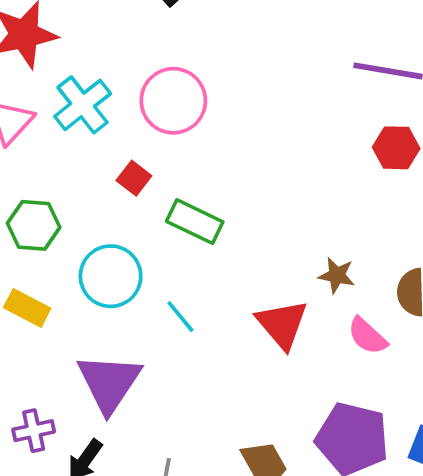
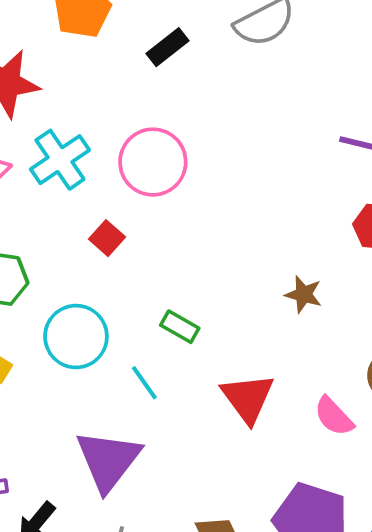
green rectangle: (195, 222) -> (180, 327), moved, size x0.7
brown star: (337, 275) -> (304, 294), moved
purple triangle: (109, 383) -> (108, 460), moved

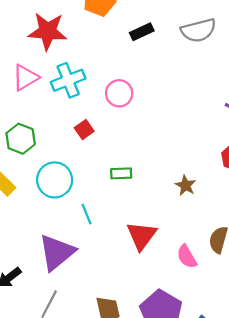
pink circle: (153, 162) -> (119, 93), size x0.7
green rectangle: (180, 327) -> (121, 173), moved, turned -45

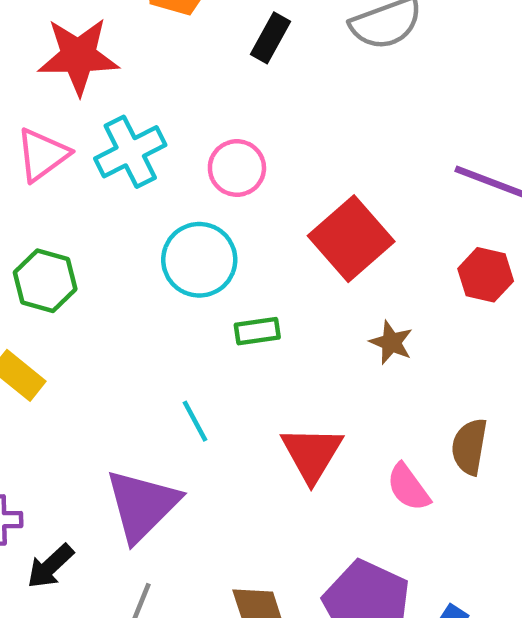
black rectangle: (142, 32) -> (271, 38), turned -30
red square: (84, 130) -> (351, 239), moved, size x2.0
cyan circle: (55, 180) -> (199, 260), moved

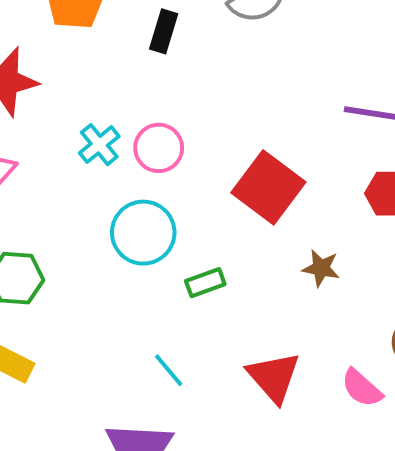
cyan cross: (130, 152) -> (99, 145), moved, size x0.7

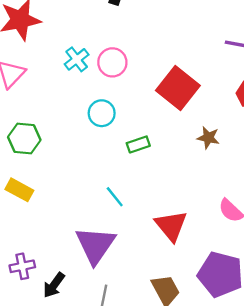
cyan circle: (143, 233) -> (102, 113), size x0.7
red triangle: (274, 377) -> (171, 226), moved

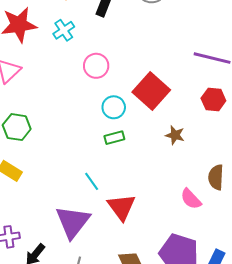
cyan cross: (77, 59) -> (64, 30), moved
cyan circle: (102, 113) -> (114, 107), moved
red triangle: (171, 226) -> (121, 207), moved

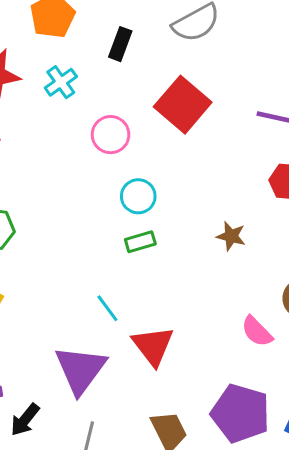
red square: (151, 91) -> (183, 105), moved

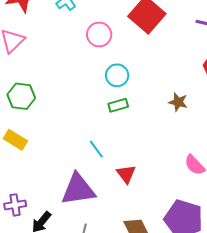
red triangle: (153, 346) -> (126, 174), size x0.7
purple triangle: (80, 370) -> (78, 189), turned 45

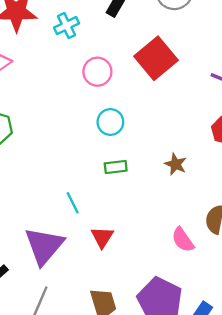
green rectangle: (118, 105) -> (116, 167), moved
purple triangle: (78, 189) -> (44, 246), turned -51

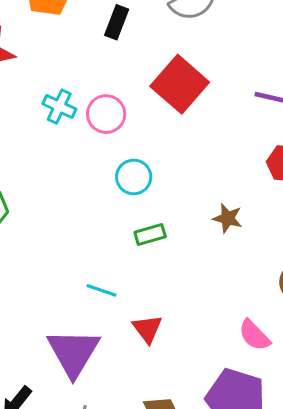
cyan cross: (67, 26) -> (59, 107), moved, turned -30
cyan line: (73, 203) -> (101, 290), turned -35
pink semicircle: (183, 240) -> (254, 335), moved

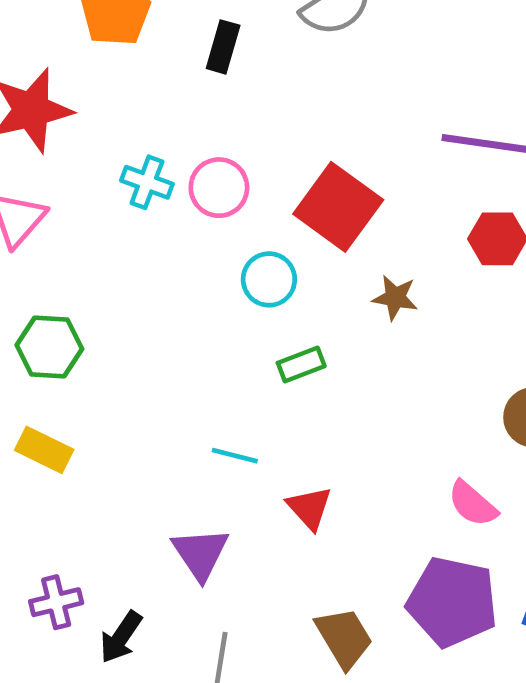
red square: (180, 84) -> (338, 207), moved
brown star: (228, 218) -> (395, 298), moved
purple triangle: (73, 353) -> (200, 553), size x0.7

